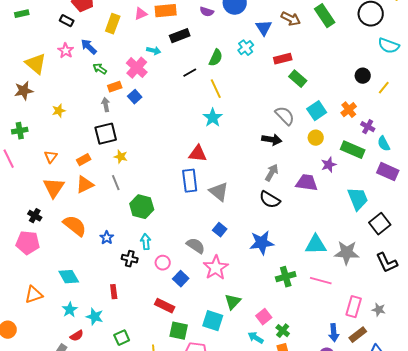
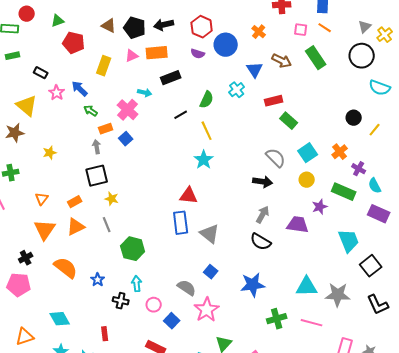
black rectangle: (67, 21) -> (41, 73), moved
black cross: (35, 216) -> (26, 258), turned 32

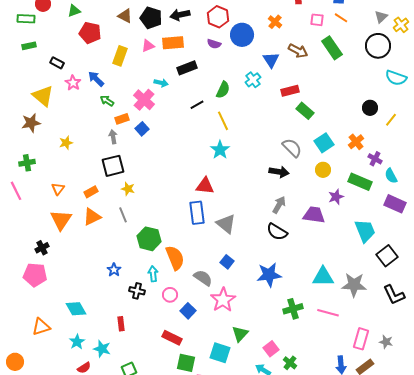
orange semicircle: (66, 268) -> (175, 258), moved, turned 30

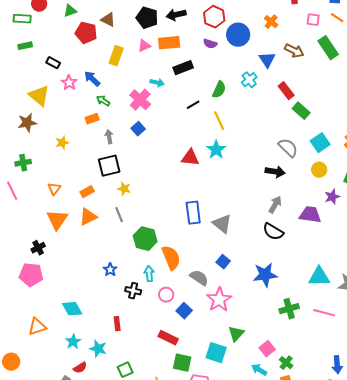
brown triangle: (125, 16) -> (108, 20), moved
red rectangle: (290, 91) -> (286, 91), turned 66
orange rectangle: (122, 119) -> (92, 119), moved
red triangle: (205, 186) -> (190, 158), moved

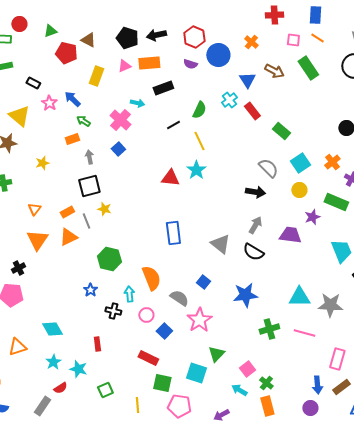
red rectangle: (286, 91) -> (252, 111), moved
gray line: (119, 215) -> (86, 221), moved
gray triangle: (222, 224) -> (220, 244), moved
green hexagon: (145, 239) -> (109, 259), moved

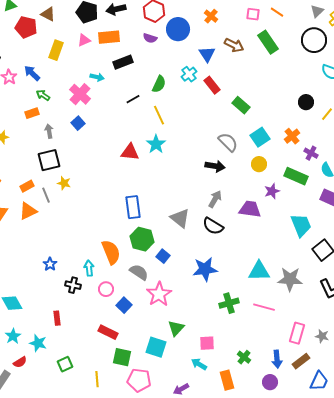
green hexagon: (109, 259) -> (142, 239), moved
pink square: (247, 369) -> (207, 343), turned 35
green cross: (266, 383) -> (244, 357), moved

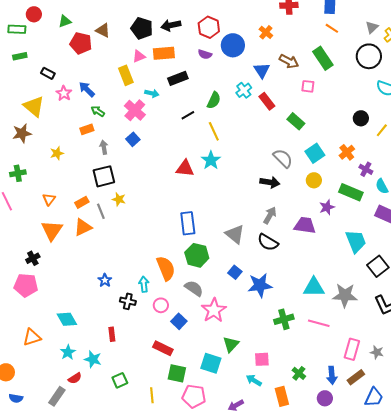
pink square: (253, 14) -> (308, 86), moved
yellow rectangle: (56, 50) -> (126, 75), moved, turned -42
blue square: (163, 256) -> (235, 272), moved

